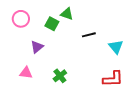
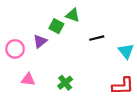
pink circle: (21, 19) -> (15, 49), moved
purple triangle: (37, 47) -> (40, 41), moved

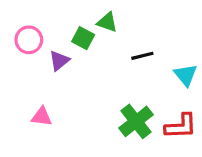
pink circle: (15, 49) -> (29, 40), moved
green cross: (65, 83) -> (136, 121), moved, size x1.5

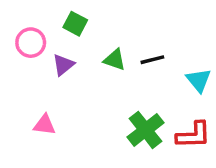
green triangle: (107, 22) -> (115, 60), moved
green square: (83, 38) -> (75, 24), moved

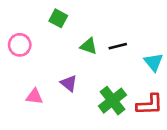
pink circle: (31, 43) -> (20, 45), moved
purple triangle: (63, 65) -> (69, 83), moved, turned -42

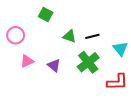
pink triangle: (34, 97) -> (27, 61), moved, turned -32
green cross: (113, 101) -> (88, 62), moved

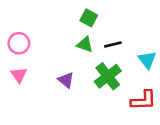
green square: (46, 14) -> (89, 18), moved
pink triangle: (27, 61) -> (19, 75), moved, turned -40

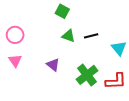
green square: (89, 18) -> (62, 11), moved
green cross: (108, 76) -> (87, 75), moved

